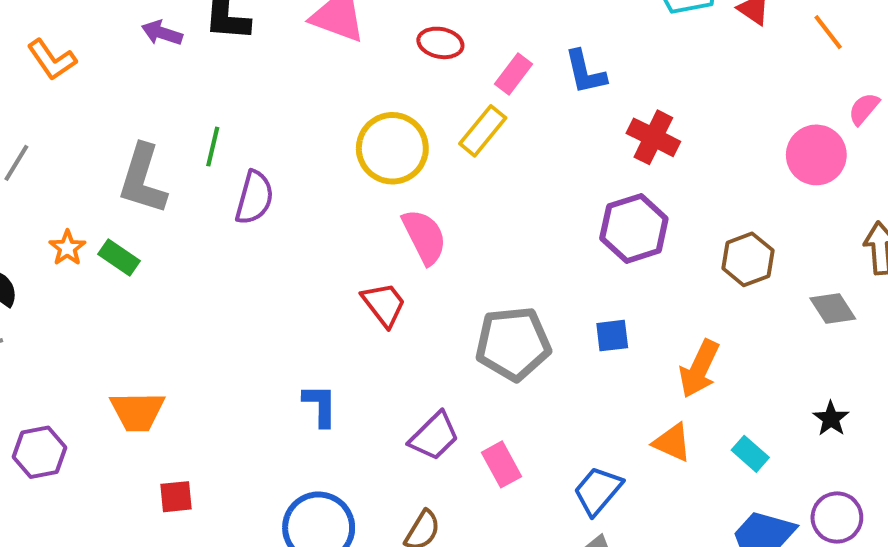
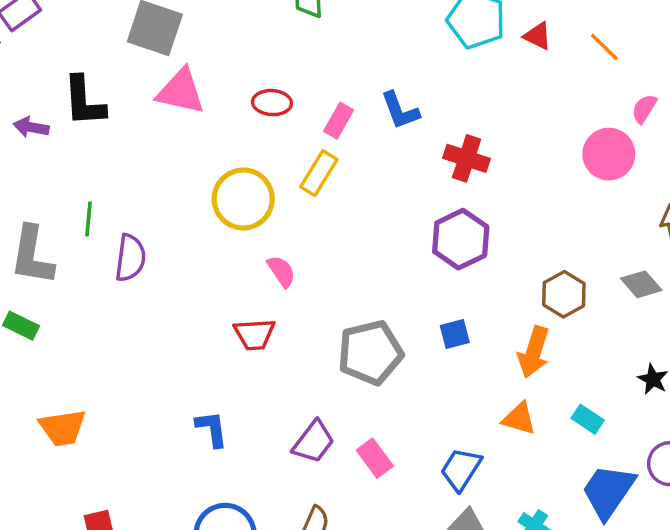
pink semicircle: (424, 237) -> (281, 271), size x0.7
brown hexagon: (748, 259) -> (564, 294), moved
red trapezoid: (384, 304) -> (255, 334), turned 132
orange trapezoid: (137, 411) -> (62, 428), moved

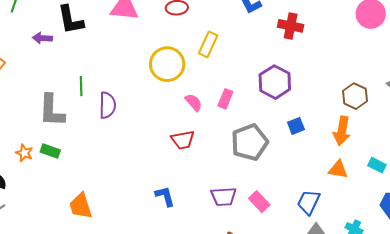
pink rectangle: (339, 121) -> (225, 99), moved
purple hexagon: (461, 239) -> (275, 82), moved
orange trapezoid: (62, 428) -> (81, 206), turned 88
purple trapezoid: (313, 442) -> (223, 197), turned 56

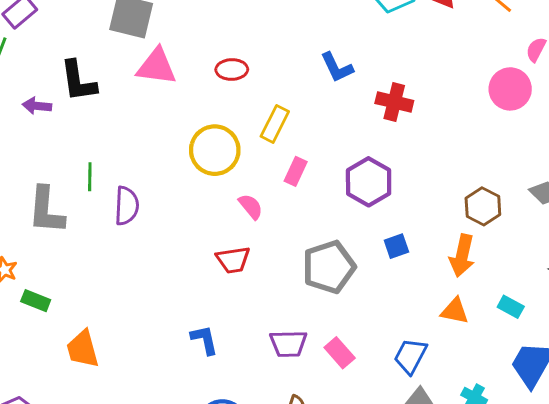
pink rectangle: (225, 99) -> (296, 171), moved
green rectangle: (50, 151) -> (36, 301), moved

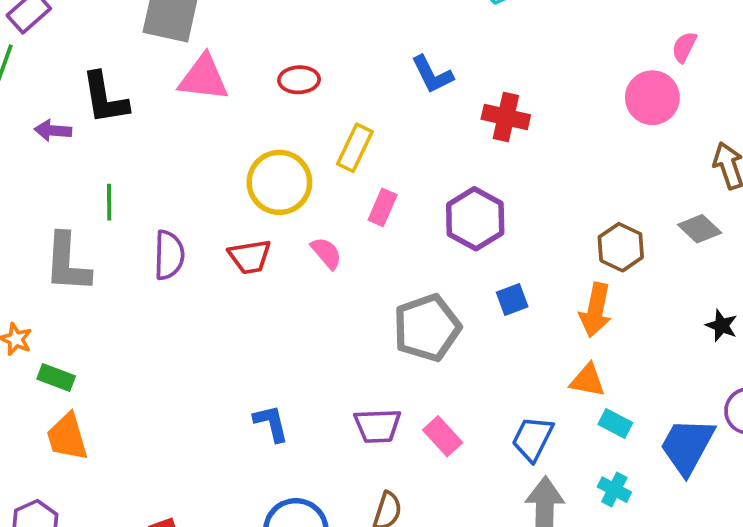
green line: (90, 177) -> (109, 202), moved
red trapezoid: (233, 260) -> (250, 257), moved
cyan rectangle: (511, 307) -> (615, 424), moved
orange trapezoid: (83, 349) -> (67, 437), moved

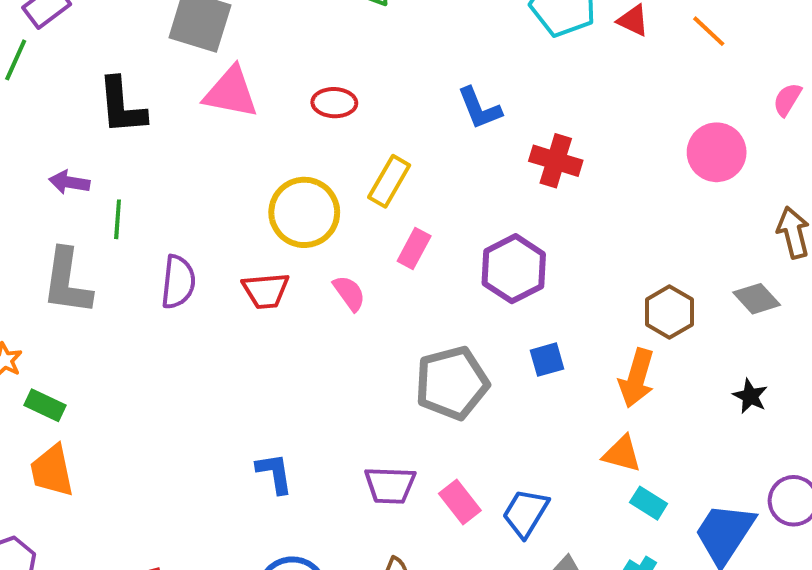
pink semicircle: (684, 47) -> (787, 100), moved
purple arrow: (53, 131) -> (69, 182), moved
black star: (722, 326) -> (750, 396), moved
blue trapezoid: (533, 439) -> (526, 513), moved

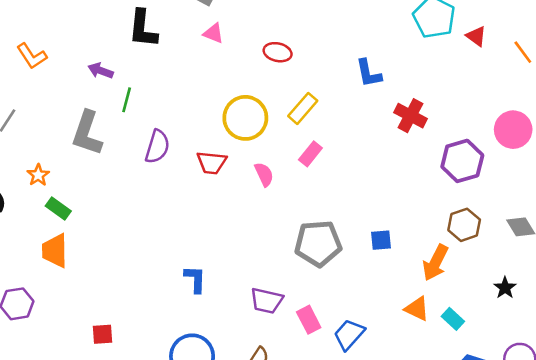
pink triangle: (231, 92) -> (213, 33), size x0.6
purple hexagon: (514, 269) -> (462, 161), moved
cyan rectangle: (649, 503) -> (453, 319), moved

